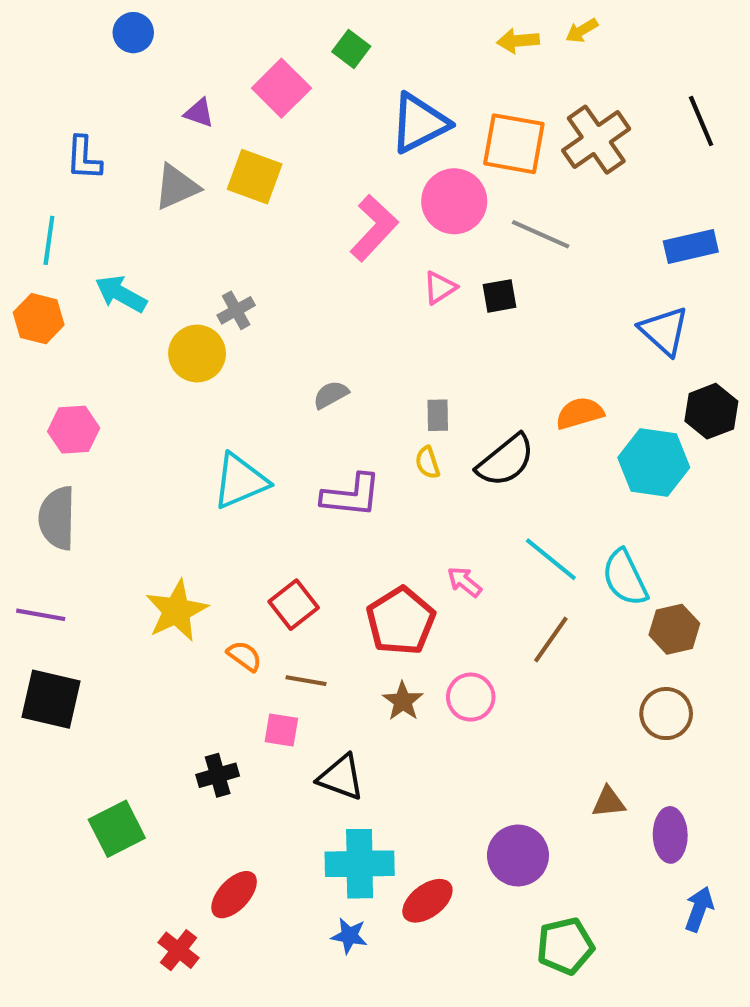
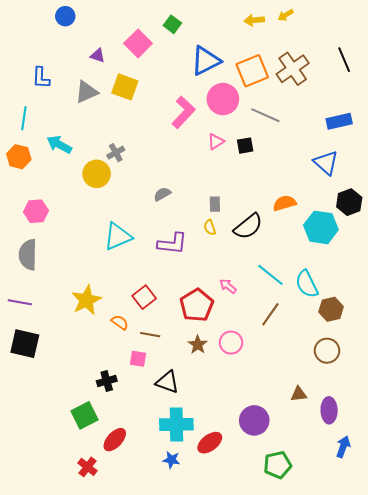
orange square: (514, 144) -> (252, 71), turned -32
green square: (117, 829) -> (84, 415), moved

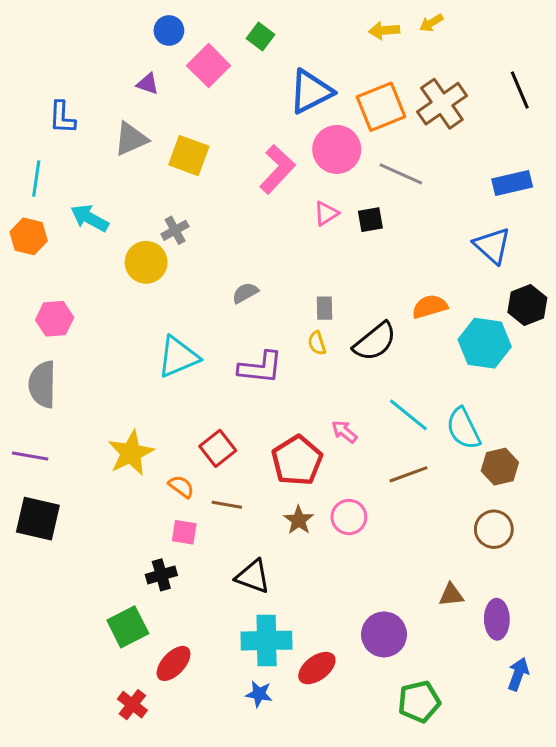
blue circle: (65, 16) -> (169, 30), moved
yellow square: (125, 87) -> (189, 156), moved
brown line: (270, 314) -> (408, 474), turned 35
pink square: (138, 359) -> (184, 532), moved

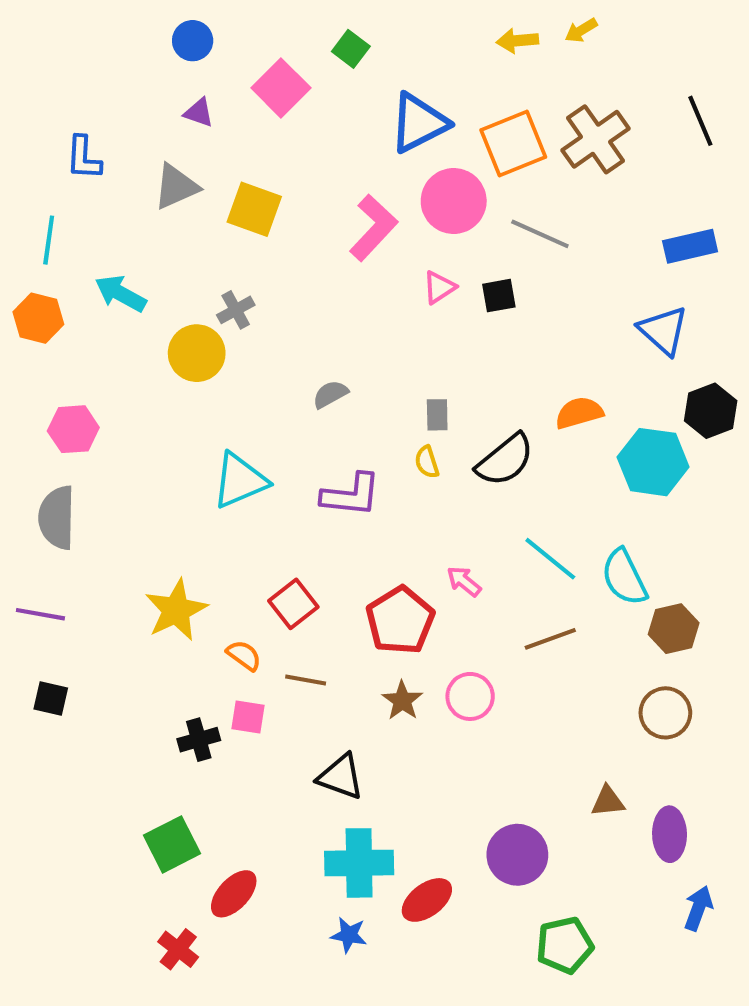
blue circle: (169, 30) -> (193, 41), moved
black square: (38, 519) -> (51, 699), size x0.6
black cross: (161, 575) -> (199, 740), moved

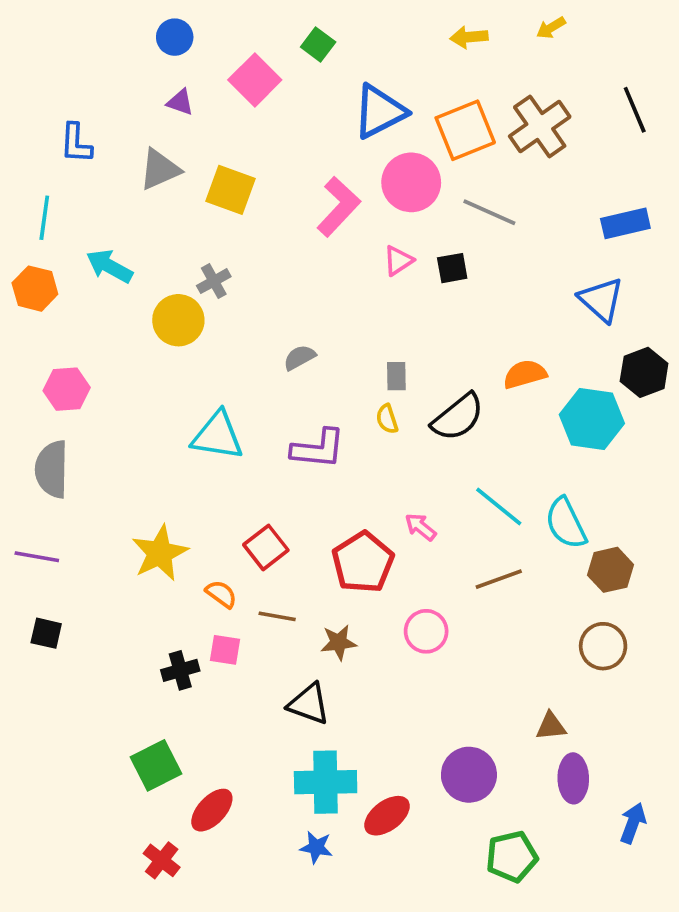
yellow arrow: (581, 30) -> (551, 28), moved
cyan triangle: (240, 481) -> (217, 436), turned 32
brown star: (402, 701) -> (339, 642), moved, turned 30
purple ellipse: (670, 834) -> (573, 778), moved

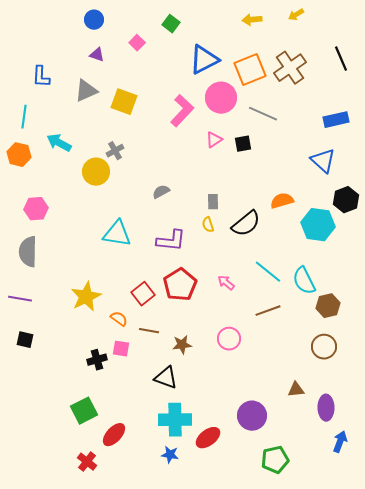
pink square: (255, 80) -> (137, 43), size x0.6
red pentagon: (363, 562) -> (180, 285), moved
purple ellipse: (573, 778) -> (326, 408), moved

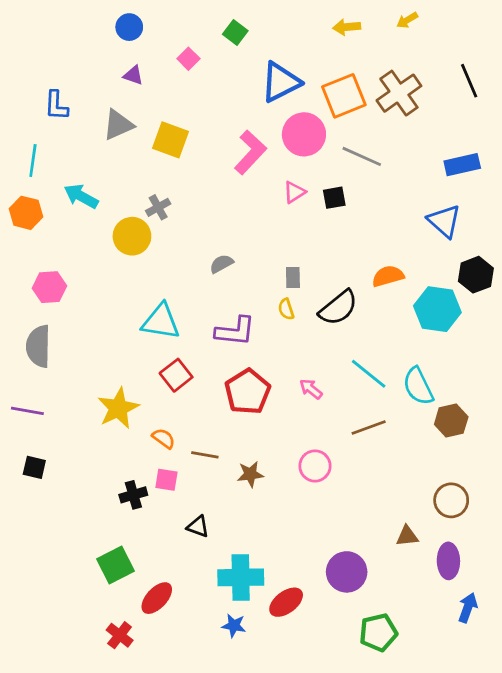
red square: (143, 294) -> (176, 375), moved
brown circle: (324, 347) -> (451, 500), moved
black triangle: (166, 378) -> (198, 527), moved, size x0.7

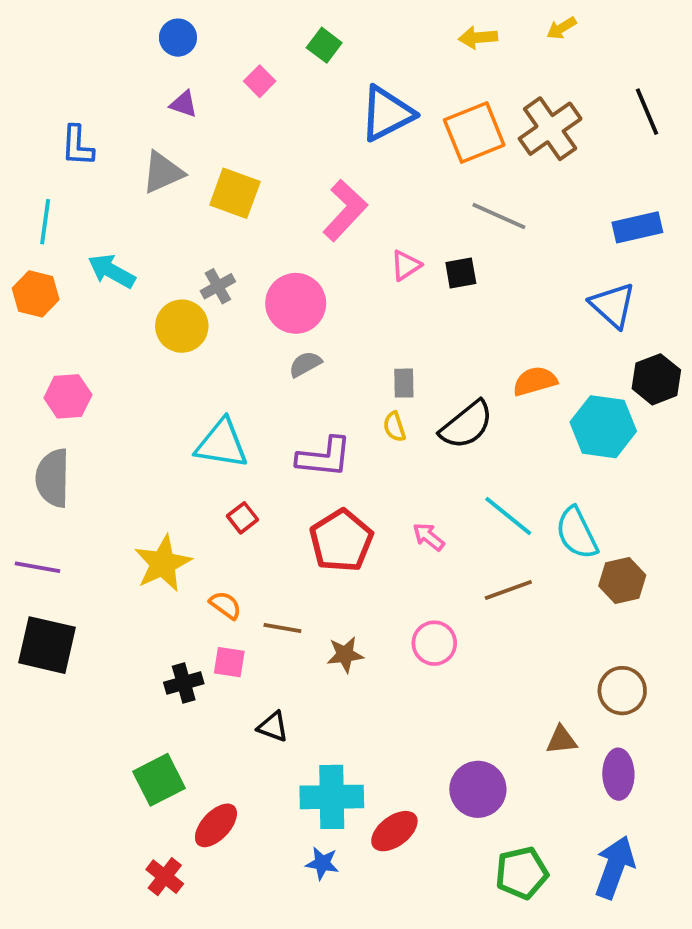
pink circle: (304, 134) -> (296, 303), moved
red square: (176, 375) -> (243, 518), size x0.7
black square: (34, 467) -> (47, 645), size x1.8
blue arrow: (468, 608) -> (615, 867), moved, size x1.5

